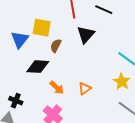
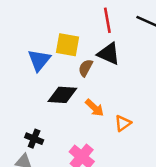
black triangle: (86, 35) -> (109, 54), moved, turned -48
orange arrow: (57, 88) -> (95, 108), moved

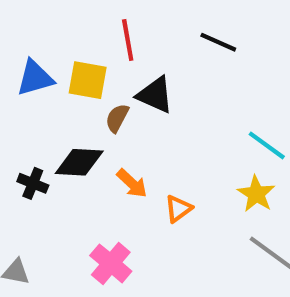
red line: (107, 20) -> (128, 40), moved
blue triangle: (39, 60) -> (35, 78), moved, turned 35
black cross: (34, 139) -> (33, 183), moved

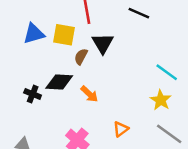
black triangle: (155, 95) -> (103, 43), turned 35
orange triangle: (178, 209) -> (121, 129), moved

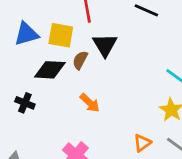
black diamond: (59, 82) -> (50, 70), moved
orange triangle: (121, 129) -> (142, 143), moved

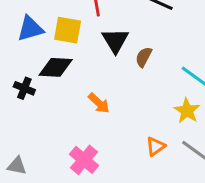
brown semicircle: (80, 60) -> (144, 57), moved
black cross: (25, 103) -> (24, 88), moved

